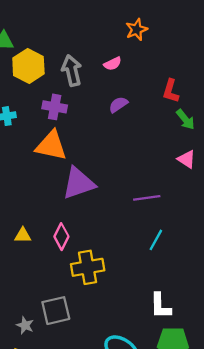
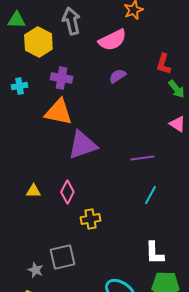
pink semicircle: (113, 64) -> (112, 40), size x1.8
gray arrow: (72, 71) -> (71, 21), moved
yellow cross: (88, 267) -> (90, 219), size x0.7

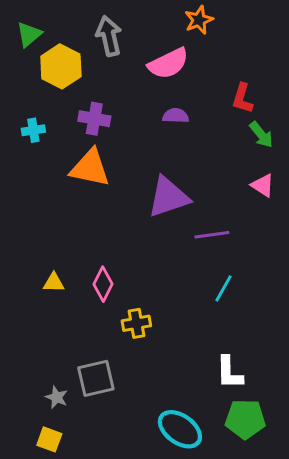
green triangle: (16, 20) -> (29, 34), turned -42
purple semicircle: (117, 76) -> (176, 116), turned 36
purple triangle: (82, 145) -> (168, 197), moved

